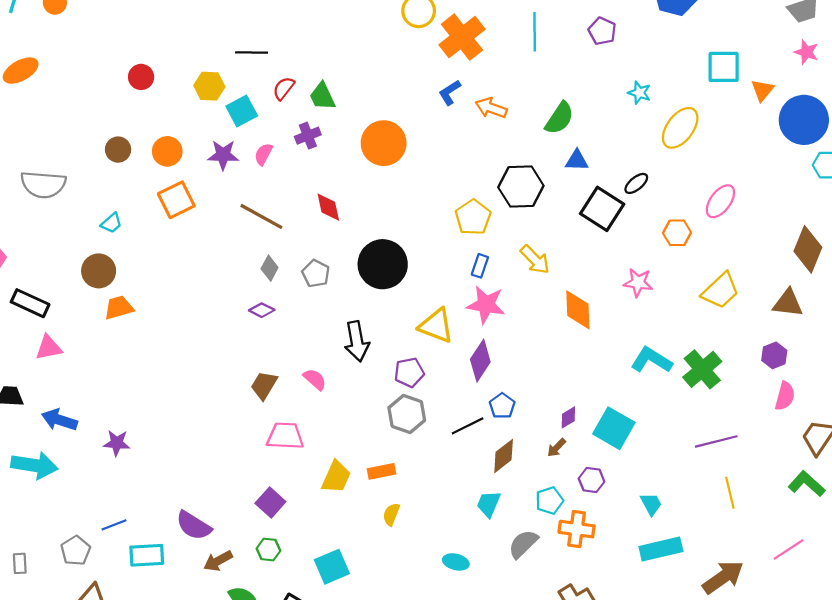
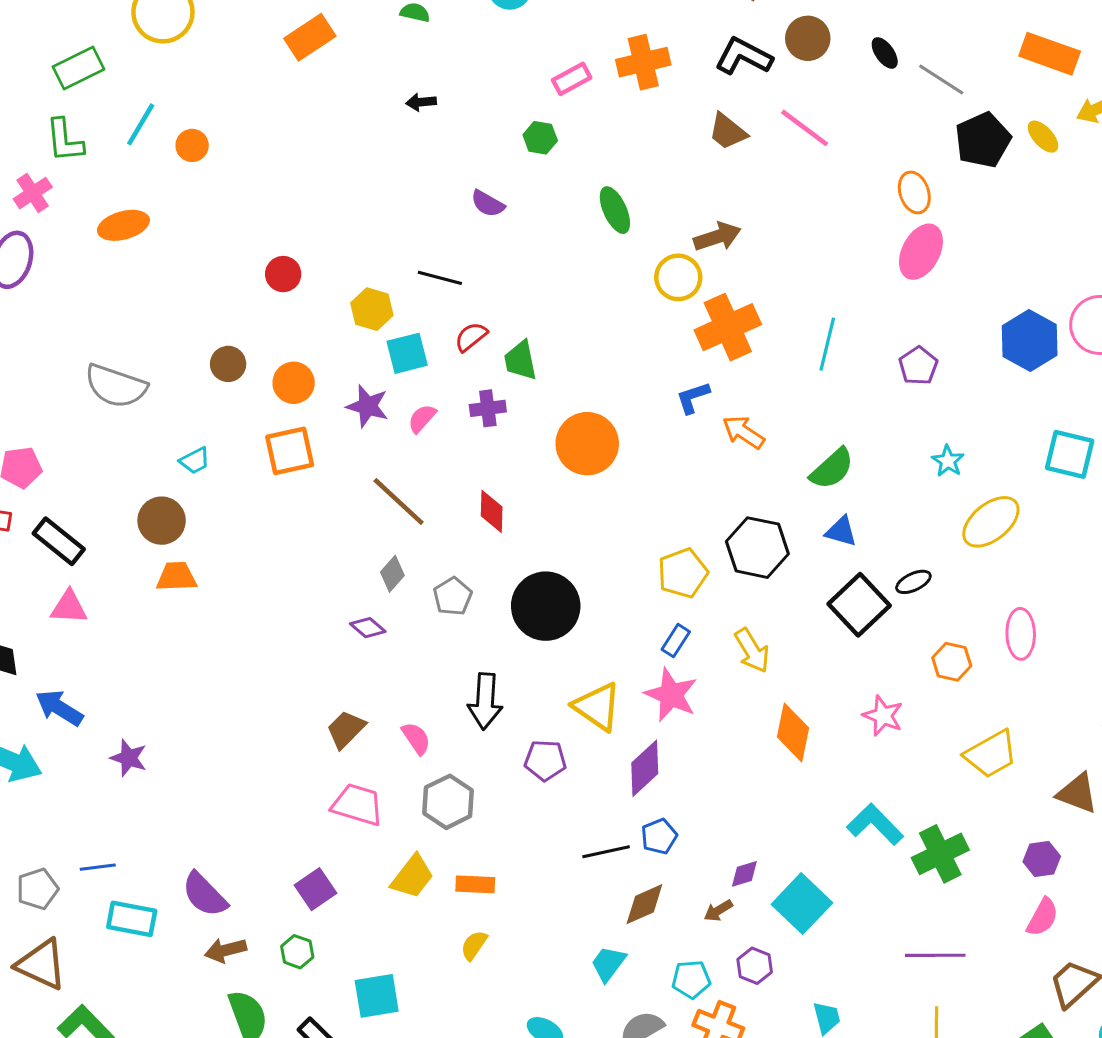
pink ellipse: (720, 201) -> (1021, 634), turned -52
gray hexagon: (407, 414) -> (448, 802), moved

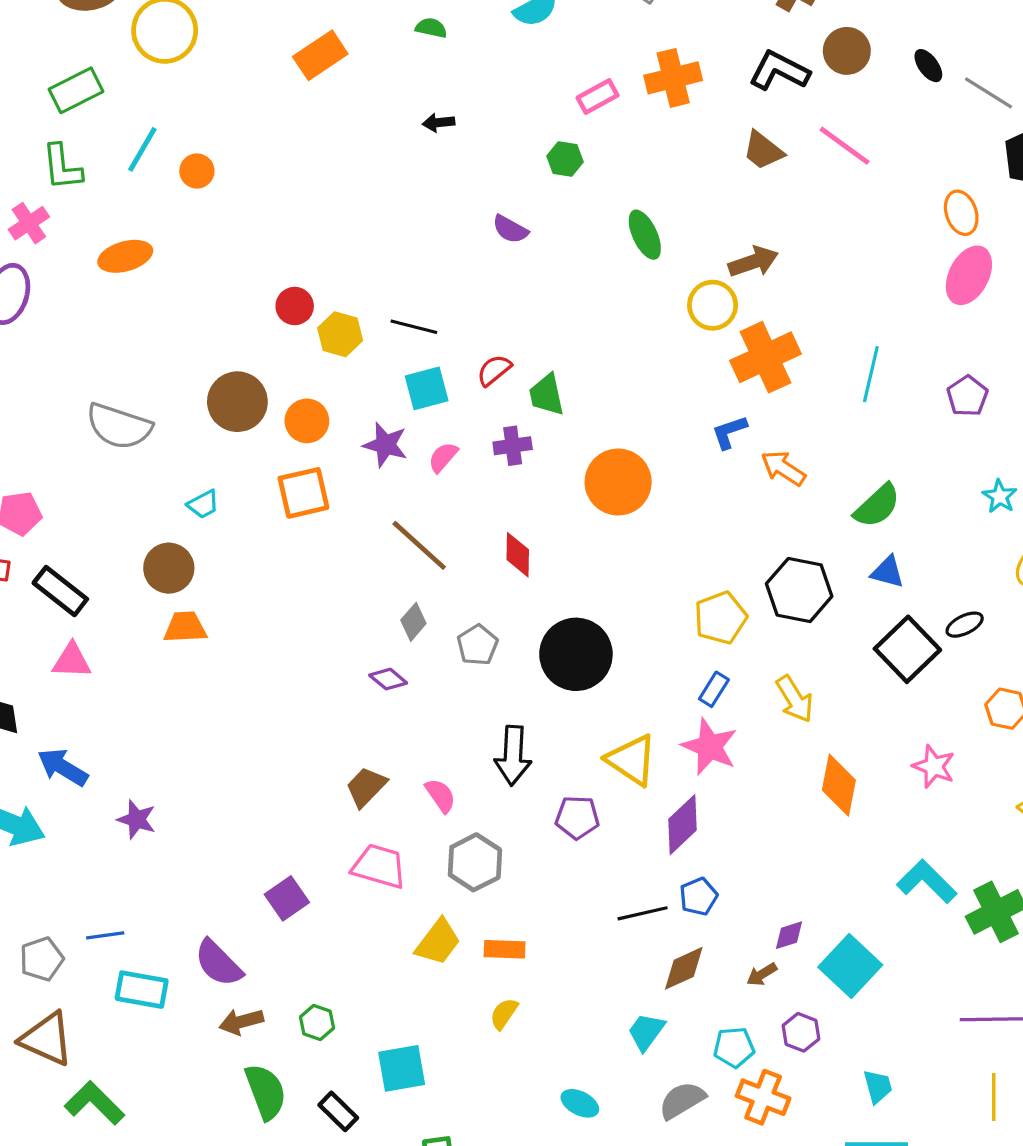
black line: (440, 278) -> (414, 327), moved
yellow hexagon: (372, 309) -> (340, 334), moved
brown circle: (228, 364) -> (237, 402), size x1.6
purple square: (316, 889) -> (287, 898), moved

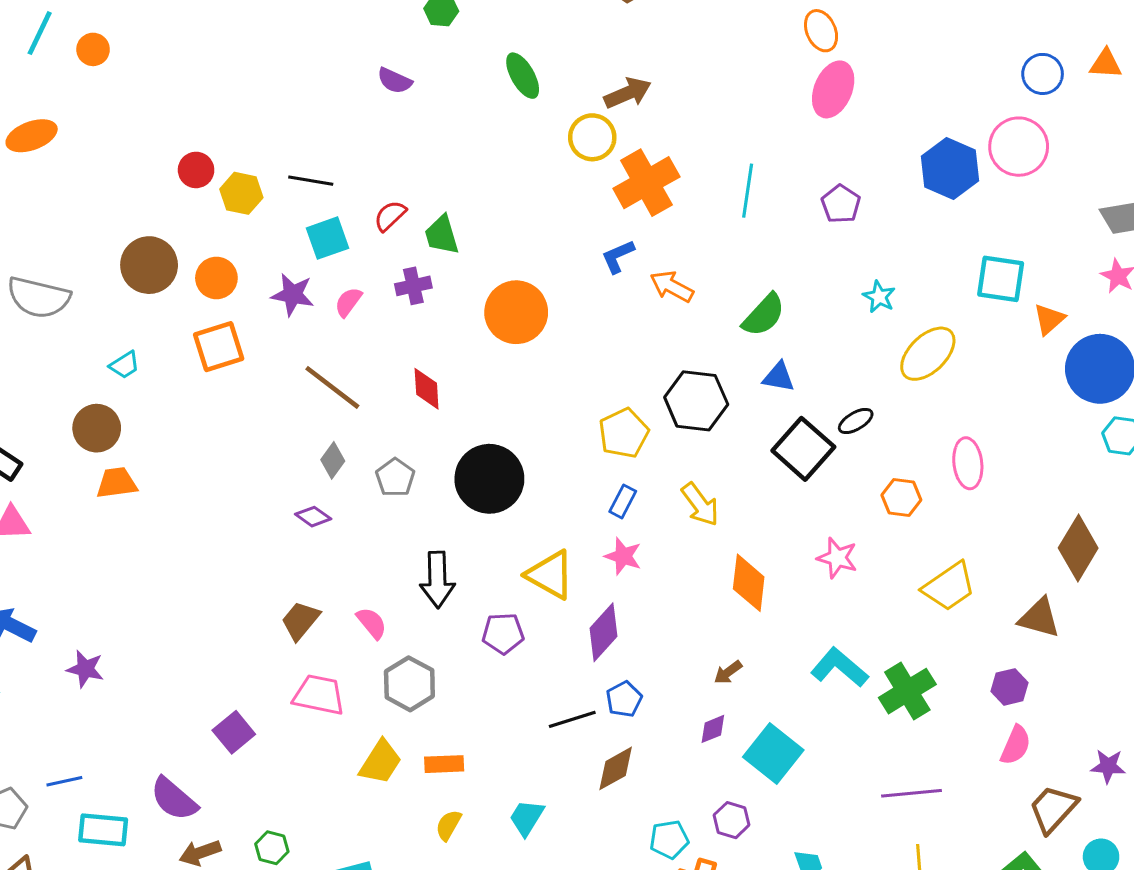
pink star: (710, 747) -> (623, 556), size x0.7
brown arrow: (762, 974) -> (728, 672), moved
cyan trapezoid: (646, 1032) -> (527, 818), moved

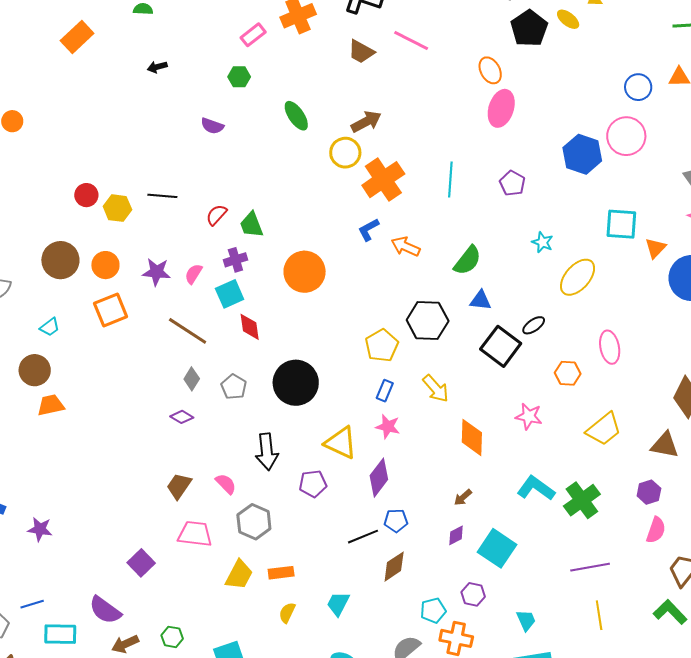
cyan square: (327, 238) -> (230, 294), moved
blue pentagon: (624, 699) -> (396, 521), turned 30

